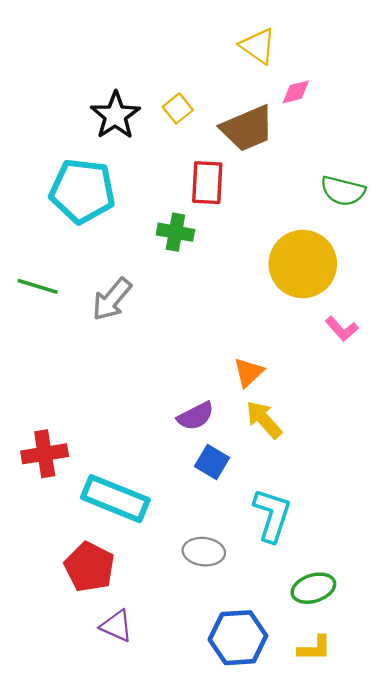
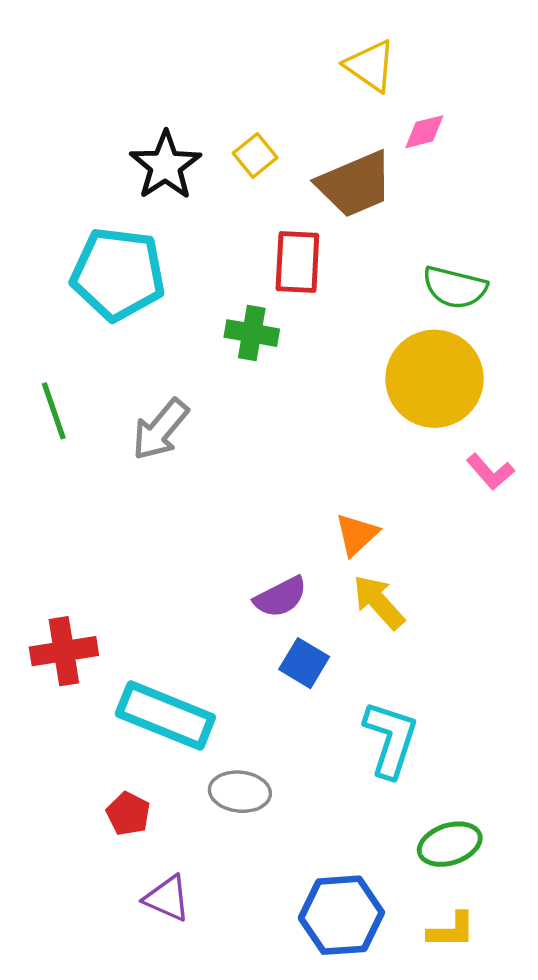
green semicircle: (343, 191) -> (455, 287), moved
green line: (38, 286) -> (54, 411), turned 54
gray ellipse: (204, 552) -> (240, 792), moved
red pentagon: (89, 567) -> (128, 814), size x0.6

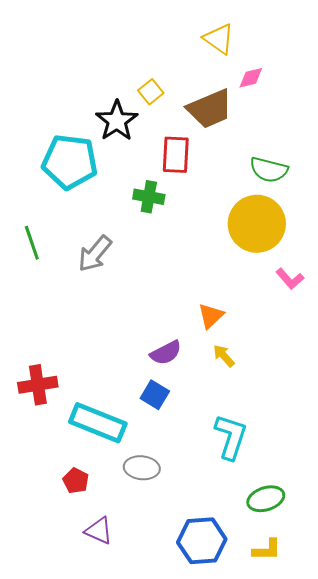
black star: (165, 166) -> (117, 121), moved
yellow arrow: (379, 602) -> (224, 356), size x0.7
blue square: (304, 663) -> (155, 395), moved

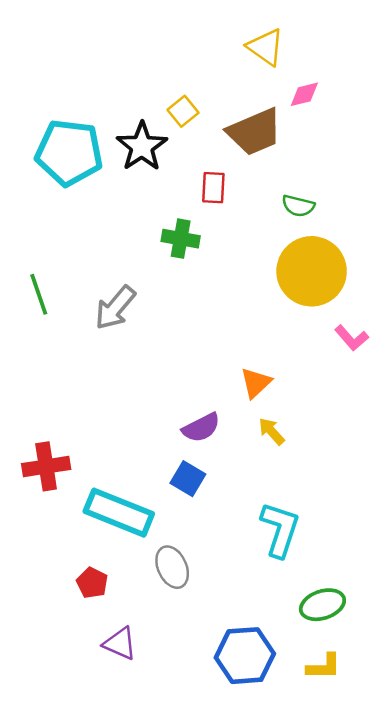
red rectangle: (176, 155) -> (213, 188), size x0.7
cyan pentagon: (70, 162) -> (69, 152), moved
green semicircle: (269, 170) -> (298, 206), moved, size x0.7
gray ellipse: (142, 468) -> (172, 567), turned 60

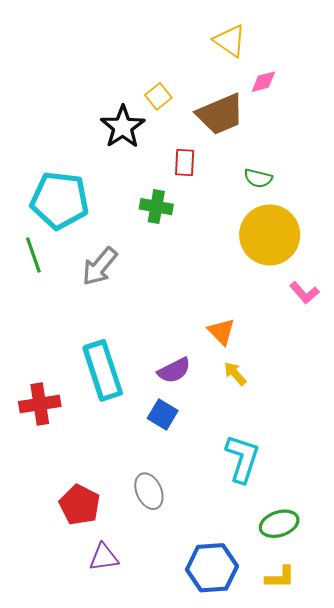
cyan pentagon: (69, 152) -> (60, 200), moved
orange triangle: (256, 383) -> (221, 332), turned -32
cyan rectangle: (119, 513) -> (103, 370), moved, turned 50
red pentagon: (92, 583) -> (80, 505), size x1.5
purple triangle: (120, 643) -> (104, 557), turned -32

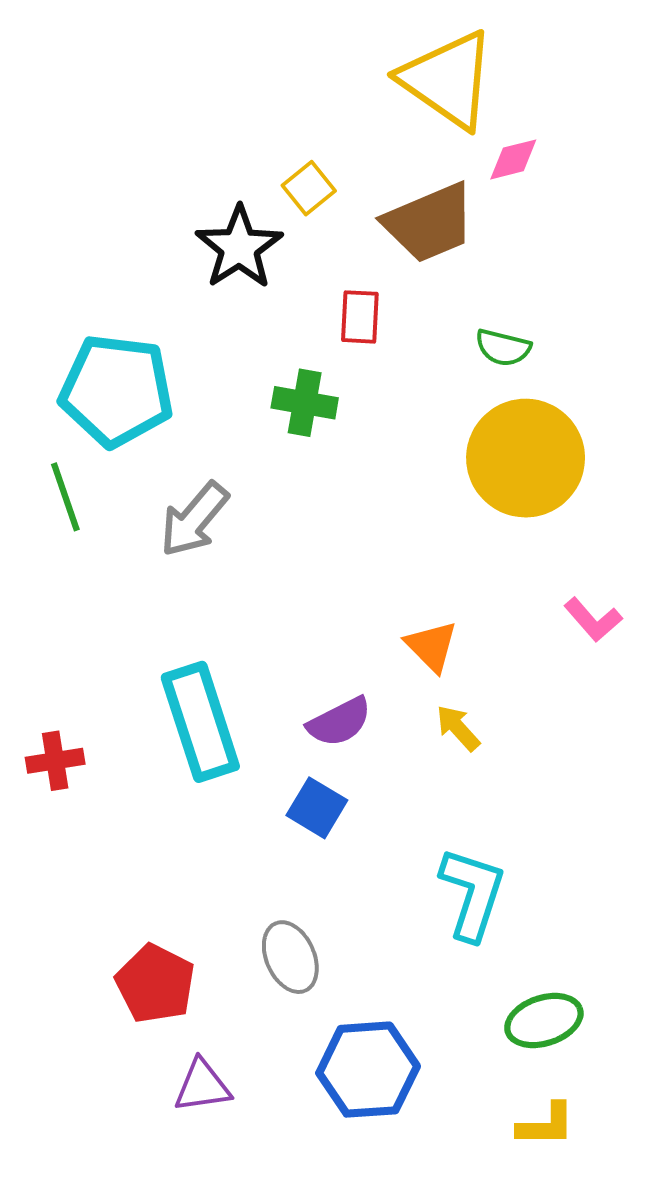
yellow triangle: (230, 41) -> (448, 80), size x1.6
pink L-shape: (304, 293) -> (593, 620), moved
red cross: (40, 404) -> (55, 761), moved, size x0.7
blue hexagon: (212, 568) -> (368, 1070), moved

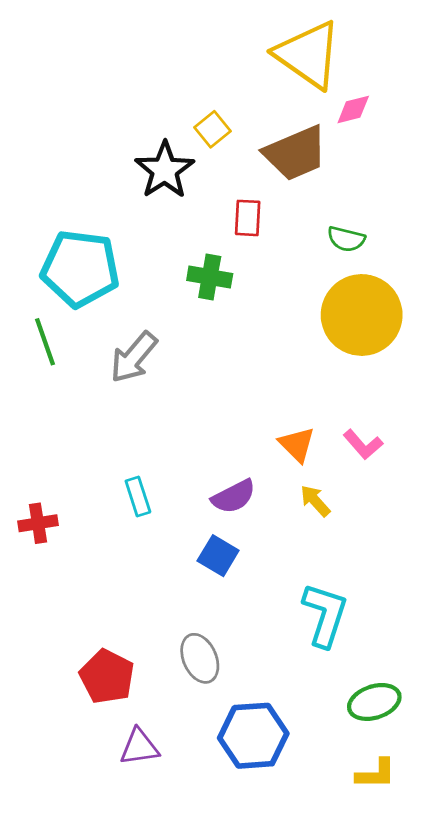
pink L-shape: (593, 620) -> (363, 444), moved
cyan rectangle: (200, 722) -> (138, 497), size x0.5

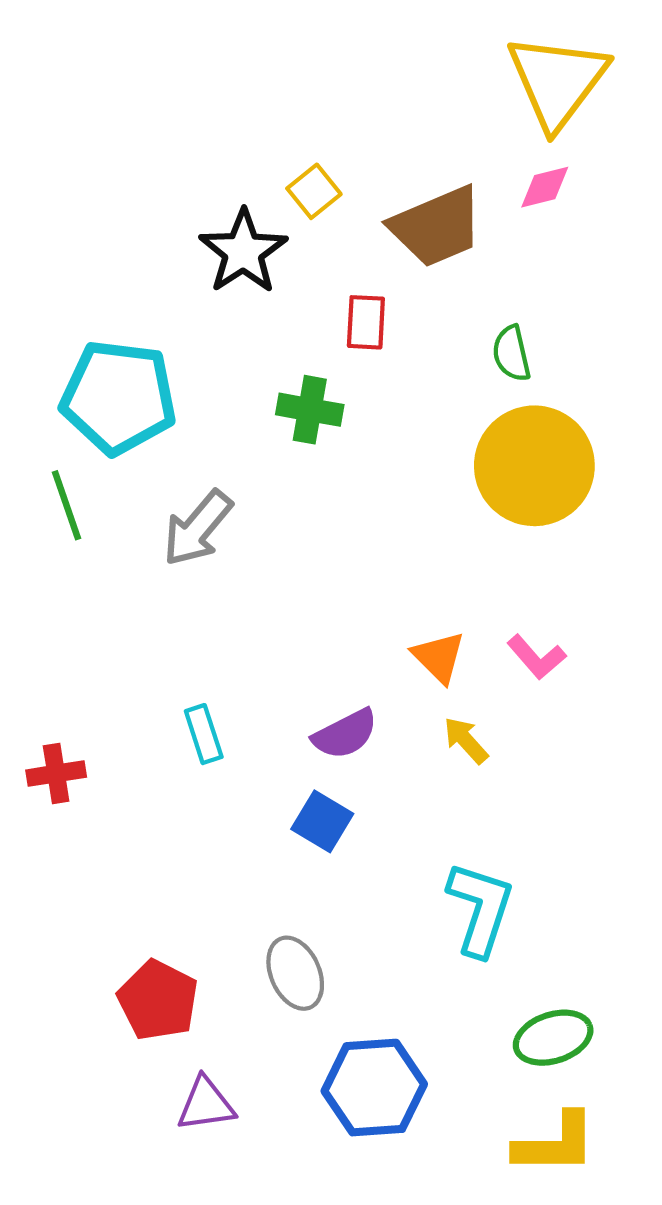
yellow triangle: (308, 55) -> (557, 81), moved, turned 32
pink diamond: (353, 110) -> (545, 187), moved
green semicircle: (346, 239) -> (512, 354), turned 63
yellow L-shape: (376, 774) -> (555, 1144), size x1.4

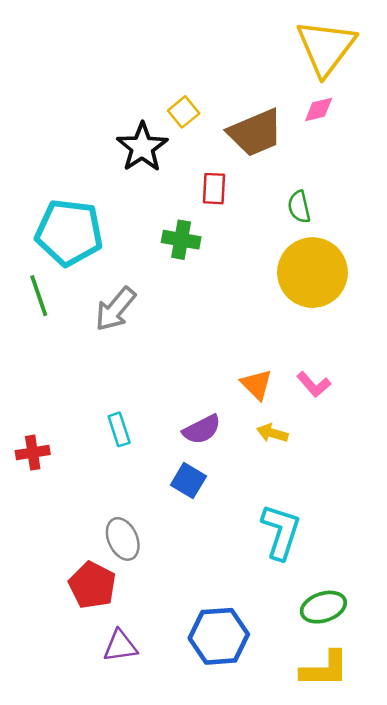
yellow arrow: (466, 740) -> (272, 433), turned -32
gray ellipse: (295, 973) -> (123, 539), moved

